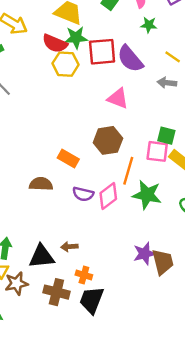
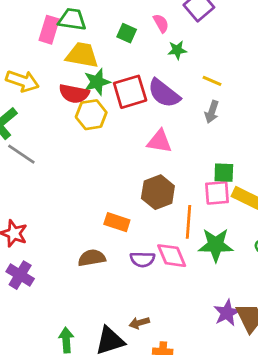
gray arrow: (167, 83) -> (212, 112), turned -66
pink diamond: (108, 196) -> (172, 256), turned -64

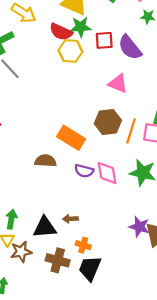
red square: (130, 92) -> (104, 40), size x0.7
orange rectangle: (117, 222) -> (71, 138), size x1.4
orange line: (189, 222) -> (131, 131), moved
purple star: (227, 313) -> (139, 227), turned 30

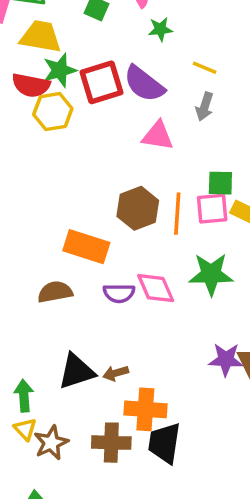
red square: (104, 40) -> (102, 82), size x1.4
pink triangle: (118, 83) -> (158, 136), moved
black triangle: (45, 227) -> (76, 371), moved
orange cross: (83, 245) -> (145, 409), size x1.6

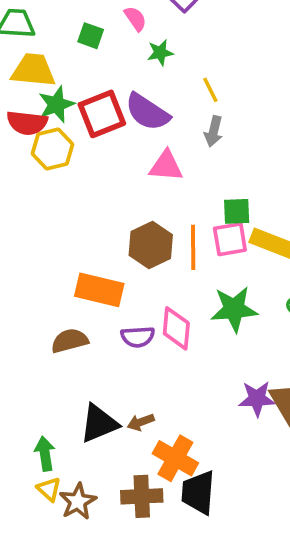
yellow line: (205, 68) -> (210, 90), turned 45
pink diamond: (156, 288) -> (176, 328), turned 33
orange cross: (145, 409) -> (175, 458), turned 30

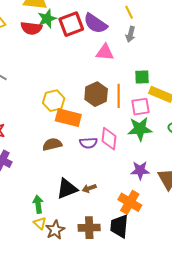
yellow hexagon: (53, 149) -> (54, 101), moved
pink square: (230, 239) -> (140, 107), moved
purple star: (257, 399) -> (140, 170), moved
orange cross: (175, 458) -> (130, 202), moved

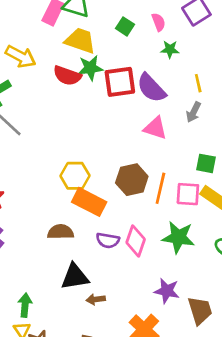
green square: (142, 77) -> (206, 163), moved
pink square: (140, 107) -> (188, 194), moved
black triangle: (67, 189) -> (75, 277), moved

